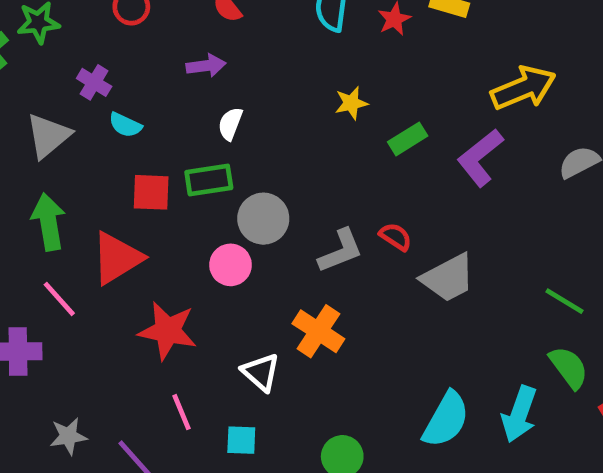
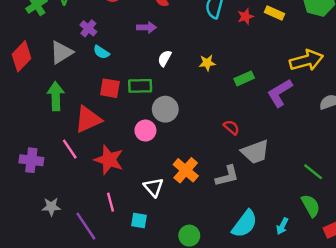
yellow star: (351, 103) -> (207, 63), moved
white semicircle: (230, 124) -> (165, 58), moved
gray L-shape: (341, 251) -> (227, 176), moved
pink line: (59, 299) -> (70, 149), moved
cyan arrow: (519, 414) -> (282, 226), size x0.6

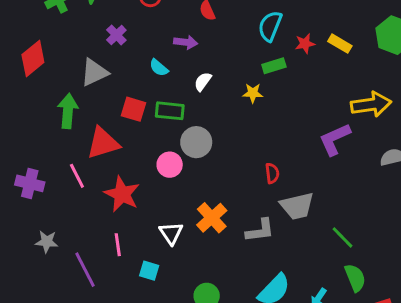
gray triangle: (61, 52) -> (94, 72), moved
cyan semicircle: (101, 52) -> (159, 68), moved
green rectangle: (244, 78) -> (274, 66), moved
red semicircle: (231, 127) -> (272, 173), turned 35
green line: (313, 172) -> (343, 237), moved

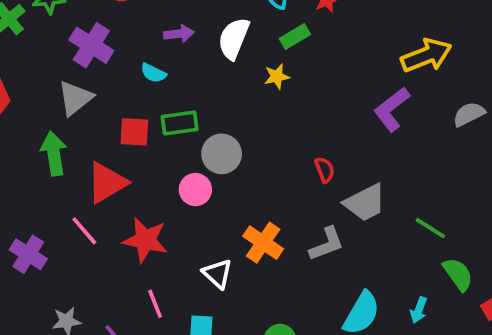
purple cross: (116, 35) -> (91, 45), size x1.6
white semicircle: (203, 82) -> (234, 38), moved, size x1.6
purple cross: (30, 183) -> (28, 254), turned 32

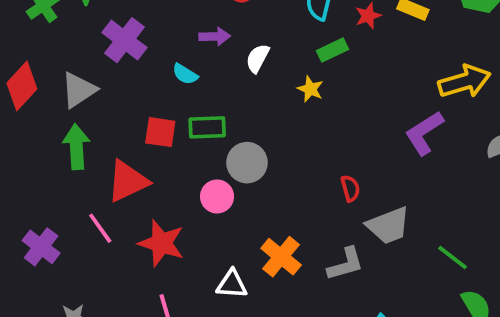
white semicircle: (234, 38) -> (258, 58), moved, size x0.7
yellow star: (277, 76) -> (310, 89), turned 30
gray triangle: (75, 98) -> (79, 90), moved
white triangle: (218, 274) -> (232, 284), turned -44

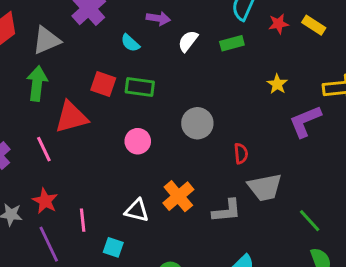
green rectangle: (332, 50) -> (232, 43), moved
yellow star: (310, 89) -> (277, 84), moved
gray circle: (247, 163) -> (197, 123), moved
red star: (161, 243) -> (45, 201), moved, size x0.7

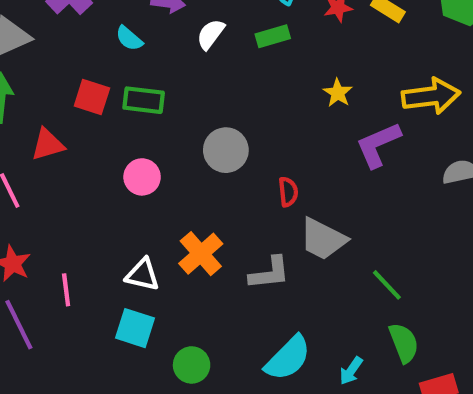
red triangle: (71, 117) -> (48, 144), size x0.7
gray trapezoid: (265, 187) -> (323, 239), turned 39
cyan square: (113, 247) -> (135, 328), moved, size x1.4

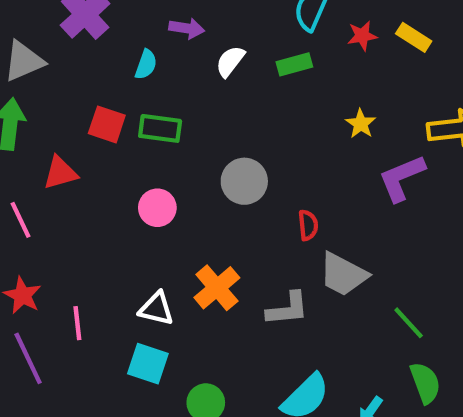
cyan semicircle: (129, 38) -> (146, 64), turned -112

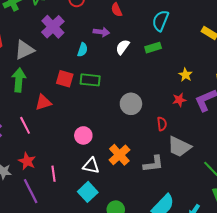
red star: (362, 36) -> (179, 100), moved
pink circle: (157, 208) -> (83, 135), moved
cyan square: (148, 364) -> (88, 192), turned 30

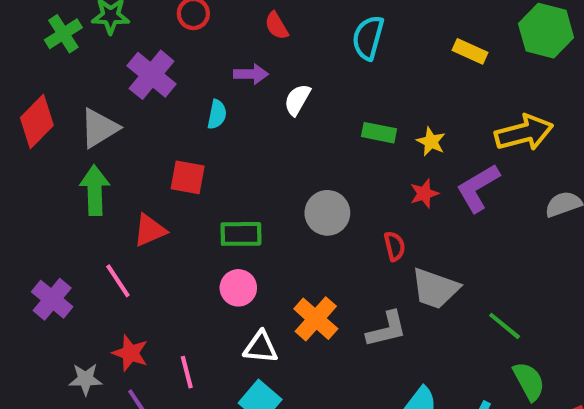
green rectangle: (153, 48) -> (379, 133), moved, turned 35
green rectangle: (90, 80) -> (241, 234), moved

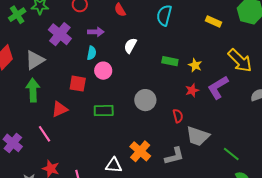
purple arrow: (251, 74) -> (96, 32), moved
yellow arrow: (524, 133) -> (240, 61), turned 60
pink circle: (238, 288) -> (103, 71), moved

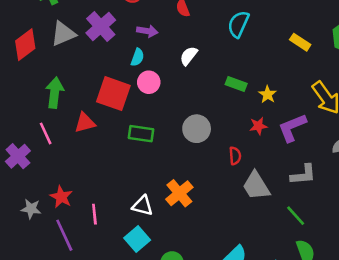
gray triangle: (35, 60) -> (63, 34), moved
red square: (78, 84) -> (113, 94), size x1.5
pink line: (45, 134) -> (46, 133), moved
gray trapezoid: (198, 136) -> (256, 186), turned 30
gray L-shape: (174, 156) -> (303, 175), moved

